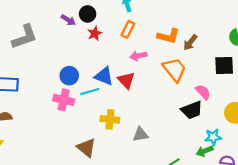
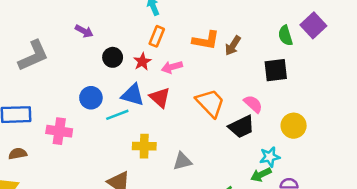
black circle: (88, 14) -> (113, 57), moved
red star: (95, 33) -> (142, 62), moved
orange trapezoid: (175, 70) -> (210, 103), moved
pink cross: (64, 100) -> (59, 131), moved

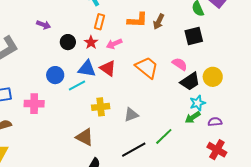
black trapezoid: (241, 127) -> (190, 81), moved

